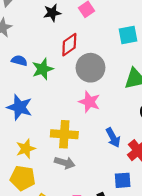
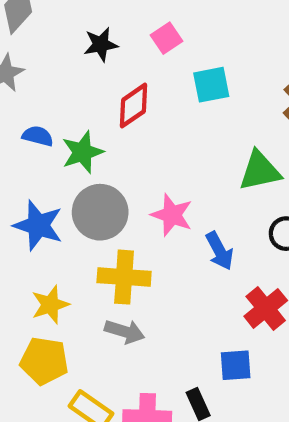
cyan square: (128, 35) -> (211, 85), moved
gray circle: (91, 68) -> (100, 212), moved
blue arrow: (113, 138) -> (219, 251), moved

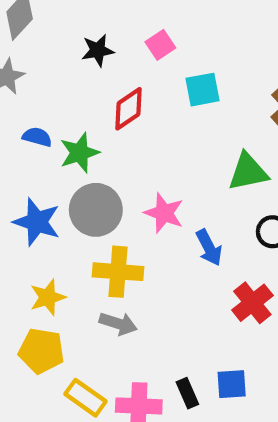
blue square: (236, 365) -> (232, 384), moved

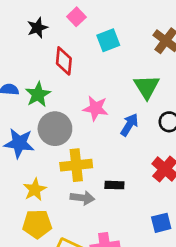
red diamond: (128, 109) -> (64, 61), turned -40
green triangle: (248, 172) -> (147, 87), turned -40
pink star: (164, 213) -> (96, 108), moved
blue arrow: (209, 248) -> (129, 125), moved, turned -110
black rectangle: (187, 393) -> (114, 185), moved, turned -54

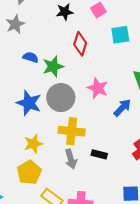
gray arrow: (82, 198) -> (71, 159), turned 54
yellow pentagon: (37, 224) -> (29, 172), turned 30

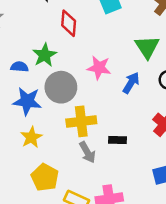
blue semicircle: (31, 57) -> (19, 67), moved
yellow star: (33, 144) -> (31, 137), moved

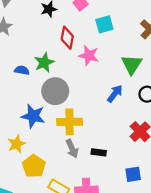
pink star: (99, 68) -> (89, 56), moved
blue star: (27, 101) -> (33, 116), moved
yellow star: (31, 137) -> (16, 144), moved
black rectangle: (117, 140) -> (99, 152), moved

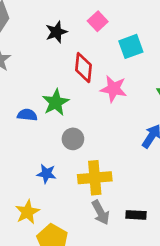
gray circle: (55, 91) -> (73, 139), size x0.6
blue star: (33, 116) -> (46, 174), size x0.6

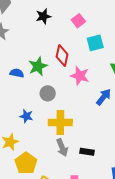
pink square: (98, 21) -> (78, 21), moved
cyan square: (131, 46) -> (95, 43), moved
red diamond: (83, 68) -> (62, 56), moved
pink star: (114, 89) -> (80, 76), moved

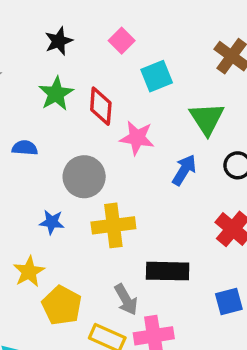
green star: (38, 66) -> (56, 94), moved
gray circle: (48, 93) -> (84, 177), size x1.5
gray arrow: (62, 148) -> (126, 300), moved
black rectangle: (87, 152) -> (168, 271), size x1.6

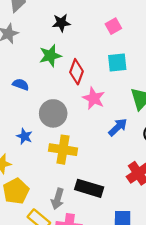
pink square: (122, 41) -> (113, 26), moved
gray arrow: (126, 300) -> (58, 199), turned 30

